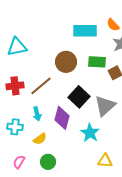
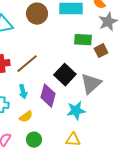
brown circle: (66, 62) -> (37, 14), moved
cyan star: (90, 133) -> (76, 111), turned 30
yellow triangle: (105, 161) -> (73, 140), moved

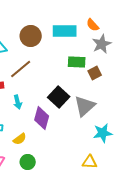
brown line: (27, 64) -> (21, 69), moved
cyan arrow: (23, 92) -> (18, 102), moved
cyan star: (76, 111) -> (103, 133), moved
yellow triangle: (73, 140) -> (90, 162), moved

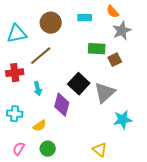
cyan rectangle: (65, 31) -> (85, 18), size x0.6
yellow triangle: (90, 162) -> (100, 150), moved, turned 35

